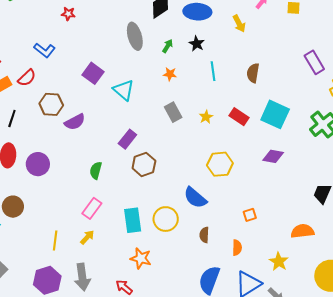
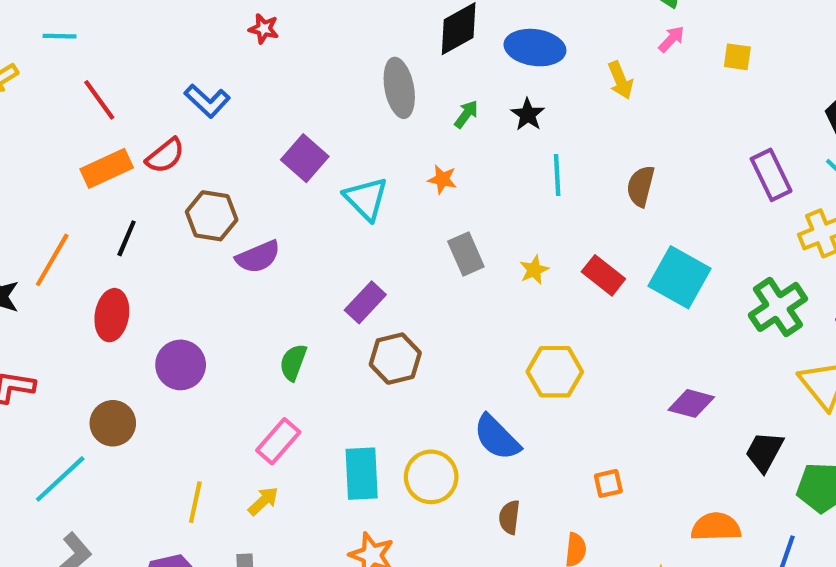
orange star: (170, 74) -> (442, 179), moved
purple diamond: (273, 156) -> (691, 403), moved
purple circle: (38, 164) -> (181, 365), moved

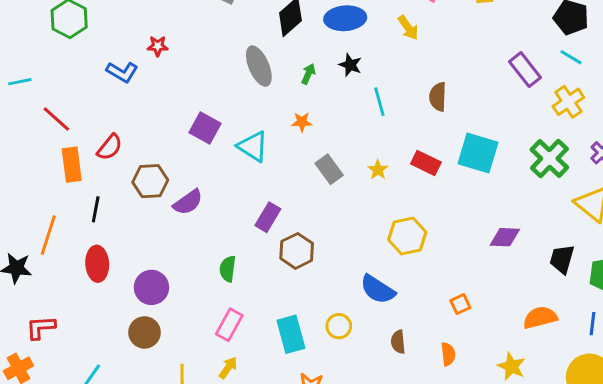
blue L-shape: (207, 101) -> (122, 72), moved
orange rectangle: (107, 168) -> (72, 165), turned -60
brown circle: (113, 423) -> (145, 332), moved
yellow circle: (431, 477) -> (339, 326), size x0.7

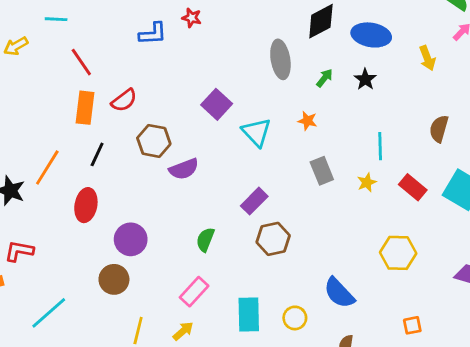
blue L-shape: (122, 72) -> (153, 34), turned -48
cyan line: (379, 102) -> (380, 146), moved
yellow hexagon: (407, 236) -> (398, 253), moved

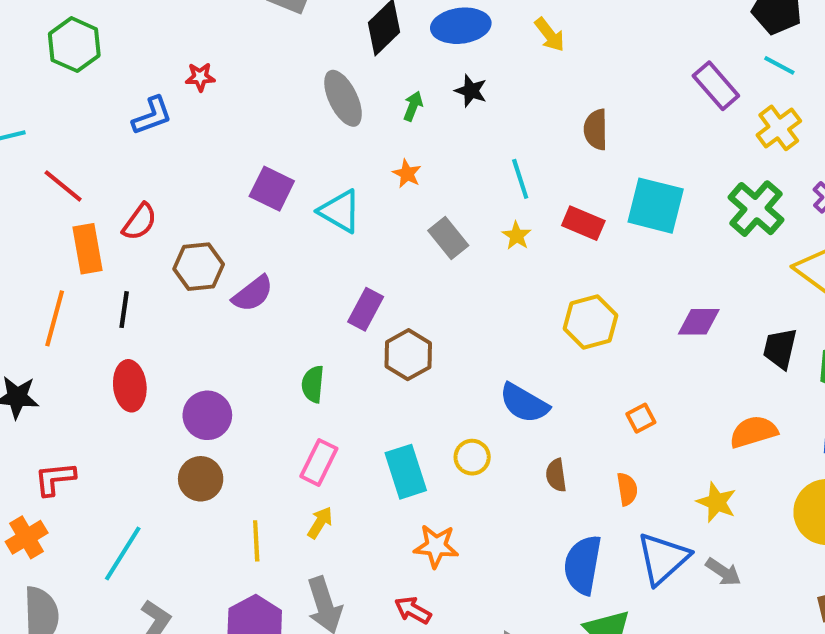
orange star: (307, 121) -> (407, 174), turned 30
orange line: (47, 167) -> (55, 318), moved

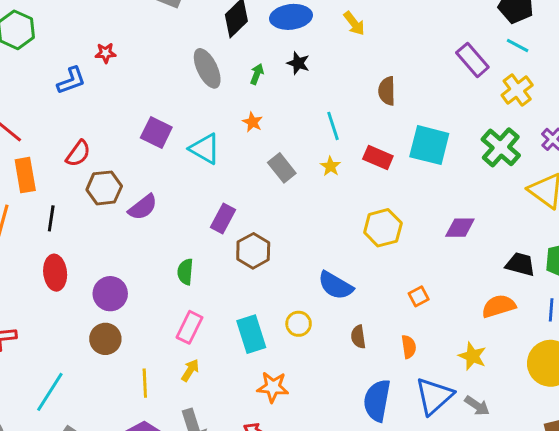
red semicircle: (140, 222) -> (78, 154), moved
black trapezoid: (780, 349) -> (520, 264), moved, turned 92

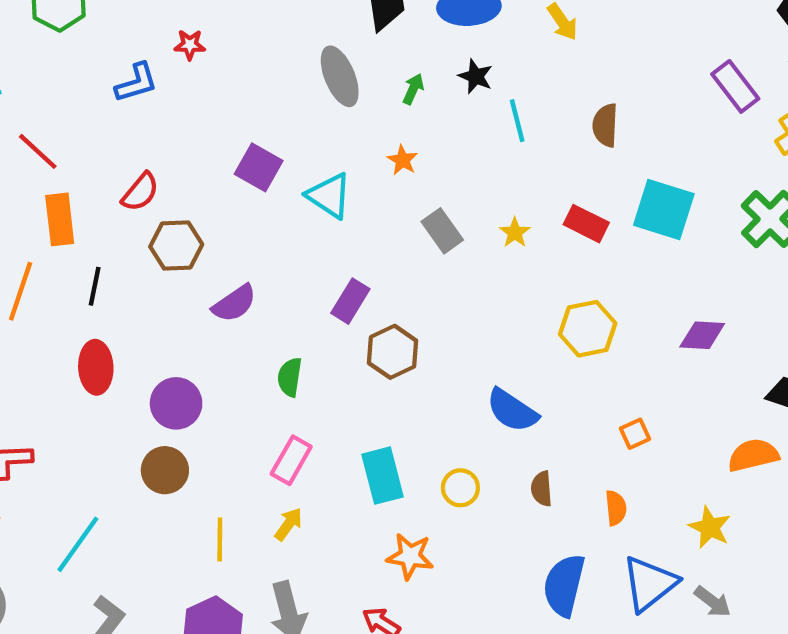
cyan line: (333, 126) -> (517, 121), moved
purple semicircle: (143, 207) -> (234, 303), moved
yellow circle: (299, 324) -> (460, 488), moved

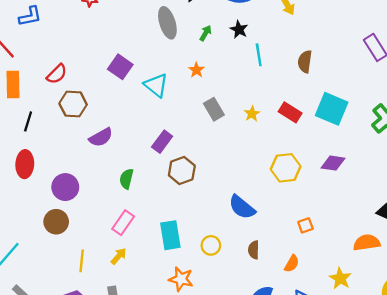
blue L-shape: (136, 83) -> (30, 16), moved
purple diamond: (702, 335) -> (333, 163), moved
orange semicircle: (616, 508) -> (292, 264), turned 30

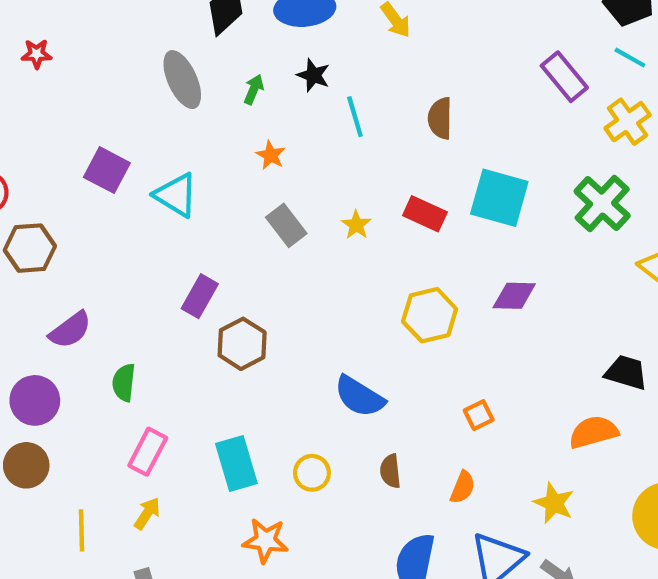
orange star: (196, 70) -> (271, 155), moved
purple semicircle: (101, 137) -> (70, 330), moved
green semicircle: (126, 179) -> (124, 383), moved

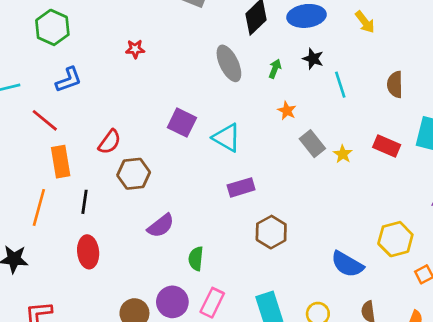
gray rectangle: (286, 225) -> (312, 144), moved
purple rectangle: (200, 296) -> (241, 187), moved, turned 45
yellow hexagon: (430, 315) -> (395, 239), moved
purple circle: (35, 400) -> (172, 302), moved

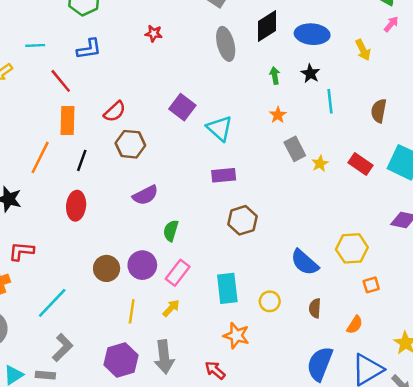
gray ellipse: (229, 63) -> (226, 44), moved
green arrow: (275, 69) -> (275, 76), turned -42

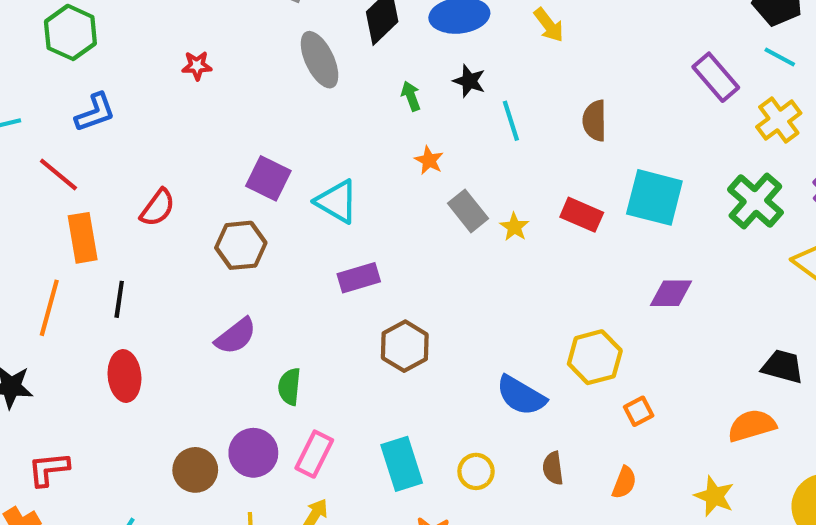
brown hexagon: (130, 144) -> (241, 245), moved

